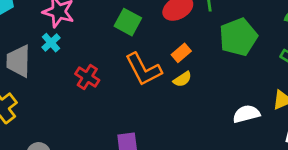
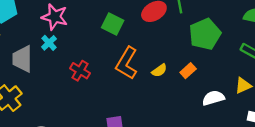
orange rectangle: (181, 53) -> (188, 71), moved
orange L-shape: (143, 69) -> (127, 63), turned 60

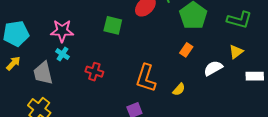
orange L-shape: (127, 63) -> (146, 78), moved
yellow semicircle: (159, 70) -> (179, 89), moved

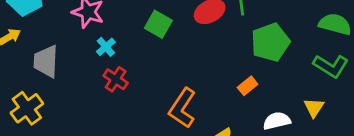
yellow triangle: (236, 52) -> (314, 107), turned -35
cyan cross: (62, 54) -> (106, 47), moved

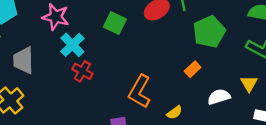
cyan cross: (106, 47) -> (72, 45), size x1.5

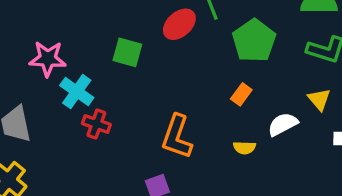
yellow semicircle: (174, 113) -> (244, 148), moved, turned 49

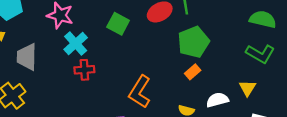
green pentagon: (254, 41) -> (193, 42), moved
red cross: (96, 124) -> (84, 70), turned -36

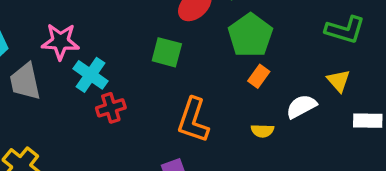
green square: (118, 24) -> (167, 52), moved
gray trapezoid: (27, 57) -> (25, 82), moved

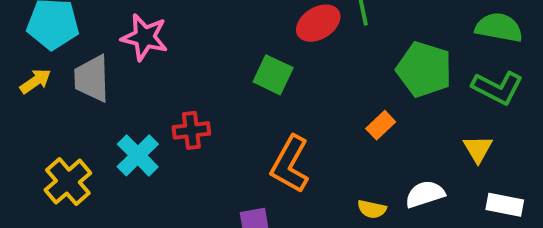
green pentagon: (250, 35) -> (424, 69), moved, turned -30
cyan cross: (91, 75) -> (138, 155), moved
white semicircle: (301, 106) -> (425, 194), moved
yellow semicircle: (262, 131) -> (372, 209), moved

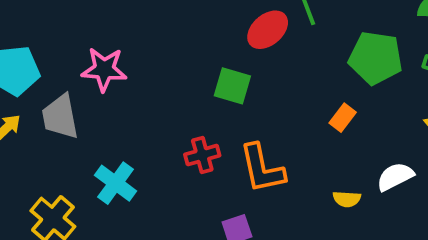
red cross: (191, 130) -> (202, 155), moved
orange L-shape: (290, 164) -> (262, 169), turned -32

